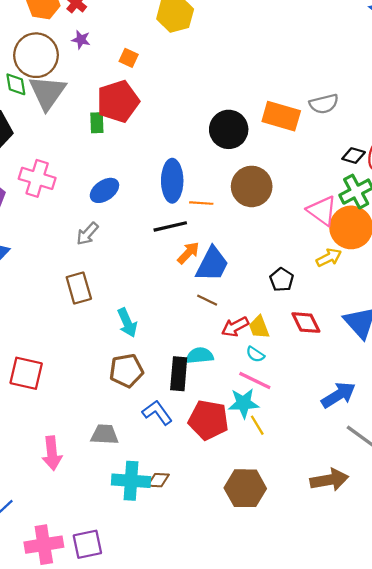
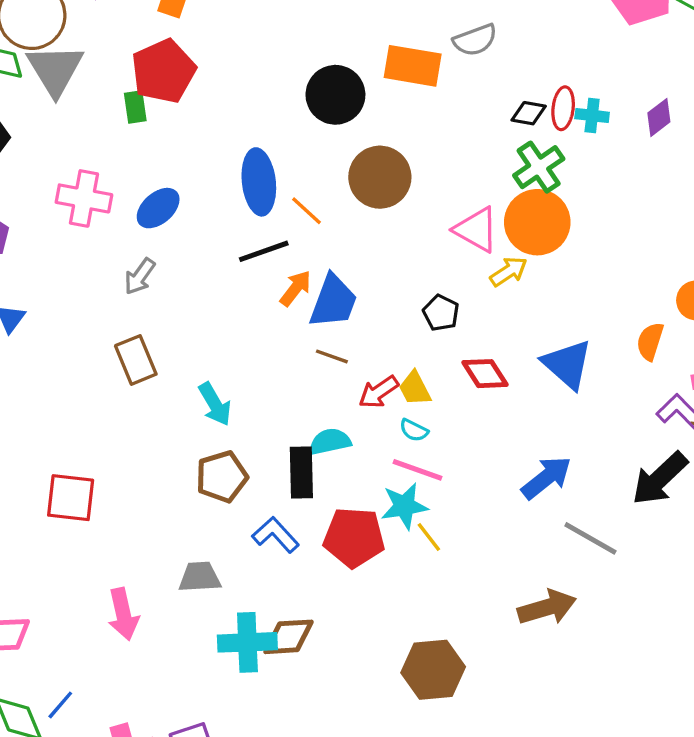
pink cross: (37, 178) -> (84, 198), moved
orange line: (201, 203) -> (306, 211), turned 45
pink triangle: (322, 211) -> (476, 230), moved
brown diamond: (158, 480) -> (289, 637), size x1.5
brown hexagon: (245, 488) -> (433, 670), moved

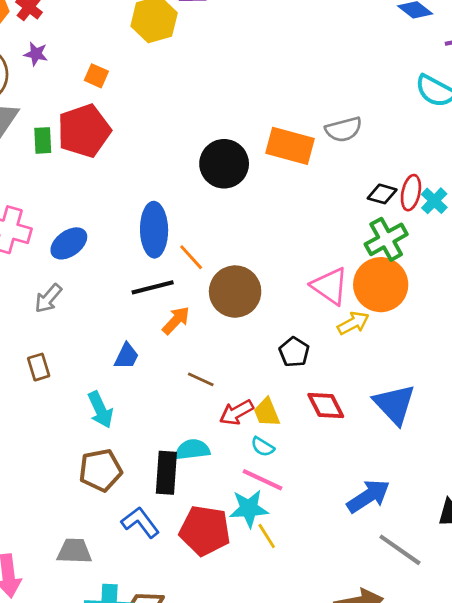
green rectangle: (135, 107) -> (43, 140), moved
cyan cross: (592, 115) -> (434, 201), turned 32
brown circle: (380, 177) -> (235, 292), moved
blue trapezoid: (333, 301) -> (127, 356), moved, size x0.6
brown rectangle: (136, 360) -> (39, 367), size x0.7

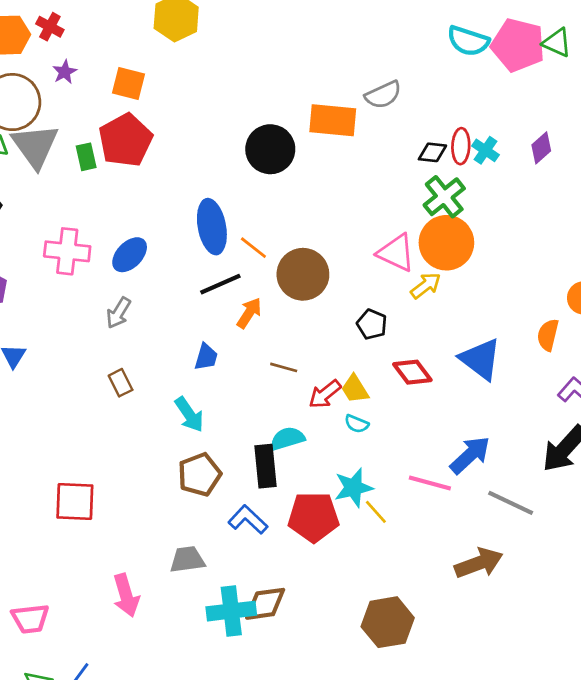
purple star: (36, 54) -> (65, 72), turned -30
orange square: (96, 76) -> (128, 84), size x1.4
pink line: (263, 480) -> (430, 483), moved

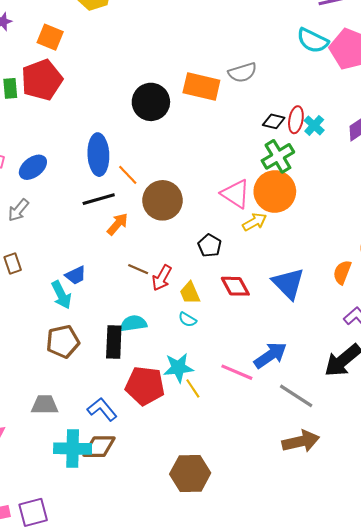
blue trapezoid: (206, 357) -> (76, 275), moved, turned 40
red arrow: (325, 394) -> (162, 278), moved, turned -30
blue L-shape: (248, 520) -> (102, 409), moved
brown arrow: (479, 563) -> (301, 441), moved

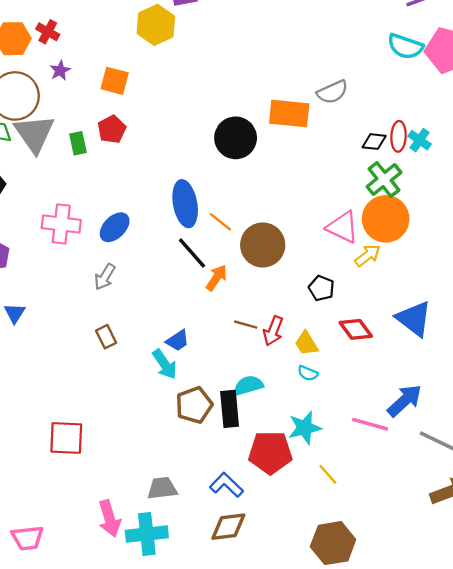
red pentagon: (42, 80) -> (112, 129), size x0.6
black line: (99, 199) -> (192, 253), turned 72
brown pentagon: (63, 342) -> (194, 405), moved
yellow line: (193, 388) -> (328, 474), moved
cyan cross: (73, 449) -> (147, 534), moved

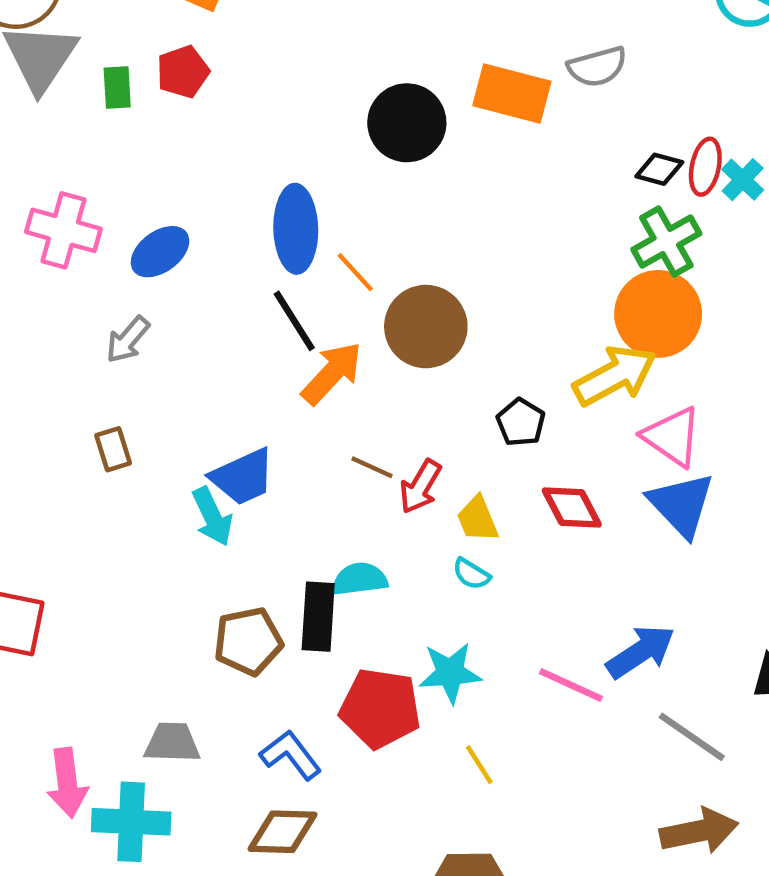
pink triangle: (343, 227) -> (672, 437), moved
yellow arrow: (368, 255) -> (615, 376), size x1.6
orange arrow: (216, 278) -> (332, 373), size x1.4
blue trapezoid: (178, 341) -> (243, 477), size x1.5
brown pentagon: (194, 405) -> (248, 641), moved

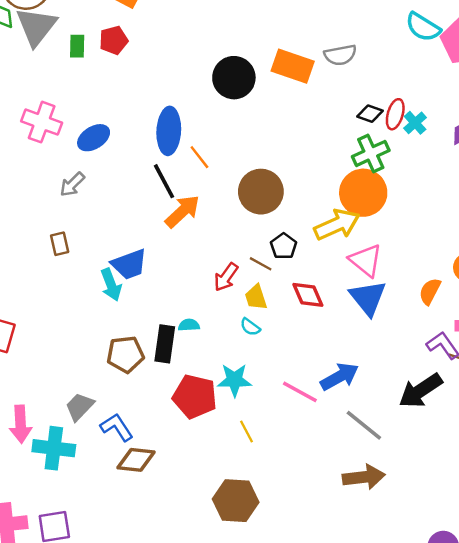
brown circle: (426, 327) -> (261, 192), moved
brown line: (372, 467) -> (261, 264), moved
cyan semicircle: (360, 579) -> (189, 325), size x0.7
gray trapezoid: (172, 743) -> (80, 407), turned -52
blue L-shape: (291, 755) -> (117, 427), moved

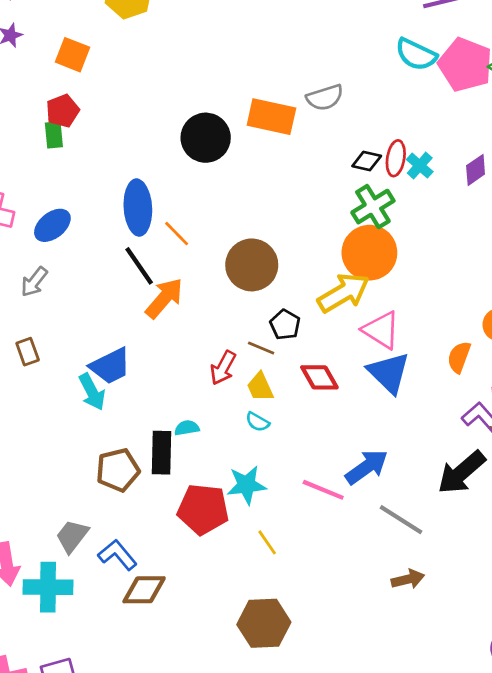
green rectangle: (77, 46) -> (54, 135), moved
brown arrow: (364, 477) -> (408, 579), size x0.7

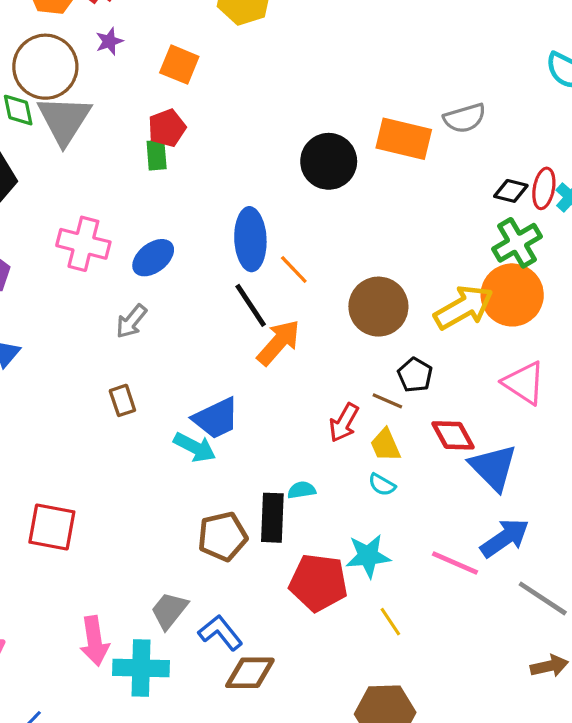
yellow arrow: (343, 293) -> (464, 307), moved
blue triangle: (389, 373) -> (493, 467), moved
cyan arrow: (92, 392) -> (195, 447), turned -36

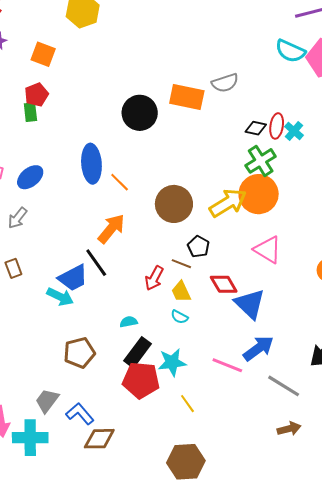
black line: (251, 305) -> (96, 263), moved
black rectangle: (272, 518) -> (137, 352), moved, turned 36

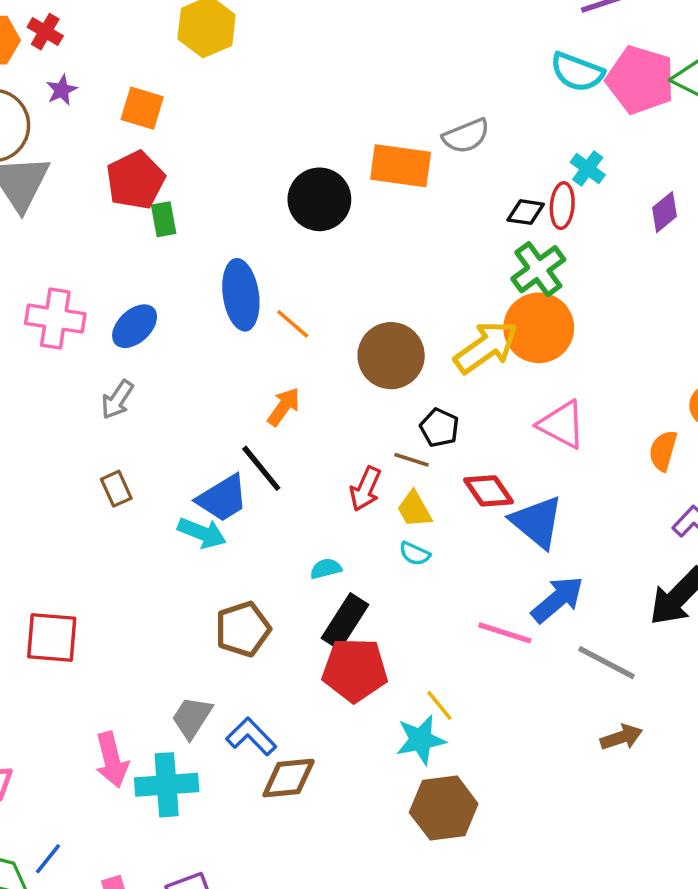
red pentagon: (36, 95) -> (135, 180), size x1.4
green rectangle: (30, 112) -> (164, 219), moved
cyan cross: (294, 131) -> (588, 169), moved
orange arrow: (111, 229) -> (284, 407), size x0.7
cyan star: (172, 362) -> (421, 740), moved

